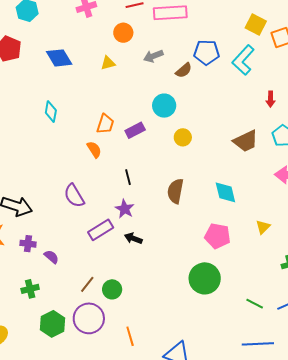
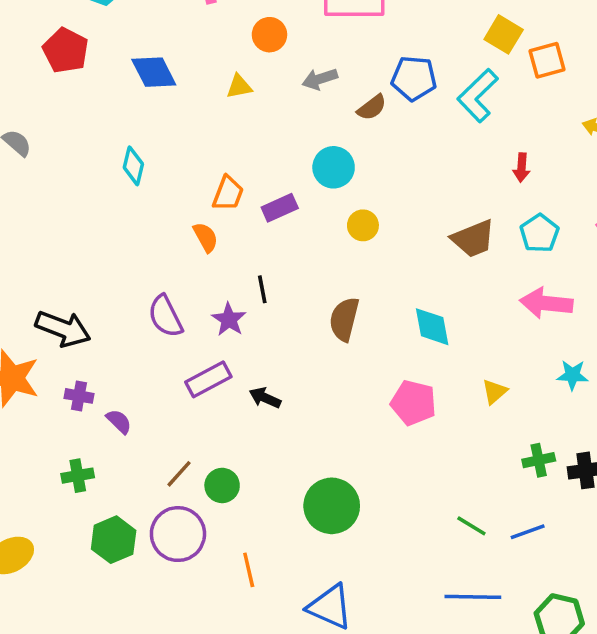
purple star: (125, 209) -> (229, 319), moved
green circle: (205, 278) -> (332, 506), moved

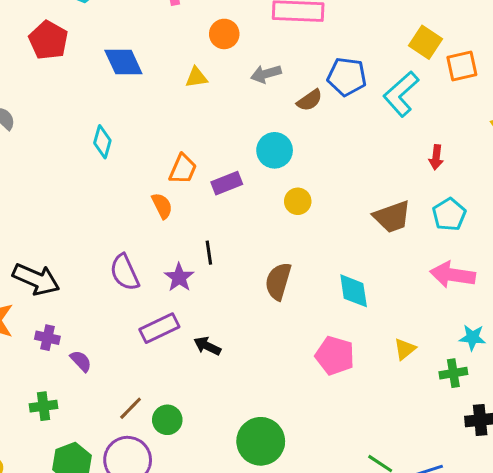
green cross: (539, 460) -> (453, 373), moved

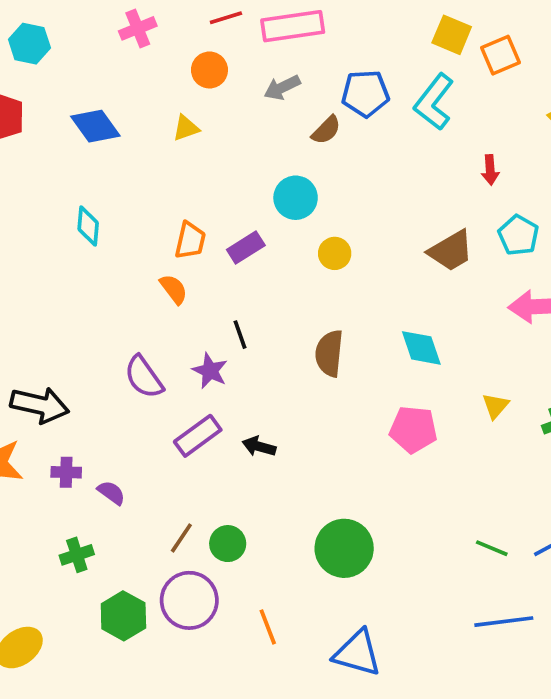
gray arrow: (266, 74) -> (282, 87), moved

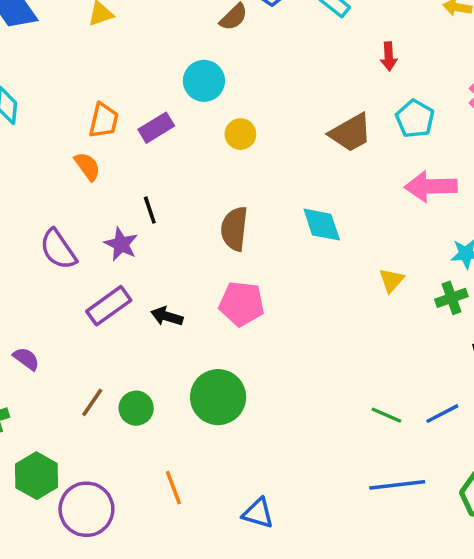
pink pentagon: (413, 429) -> (242, 304), moved
green circle: (344, 548) -> (218, 397), moved
purple circle: (189, 600) -> (86, 509), moved
blue triangle: (357, 653) -> (258, 513), size x0.7

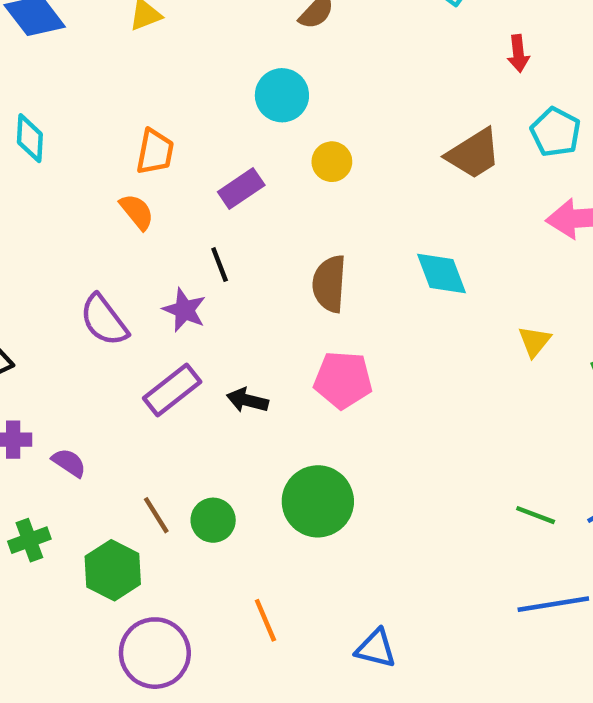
purple rectangle: (156, 128) -> (241, 188), moved
brown line: (92, 402) -> (156, 515), turned -64
green hexagon: (37, 476) -> (113, 570), moved

